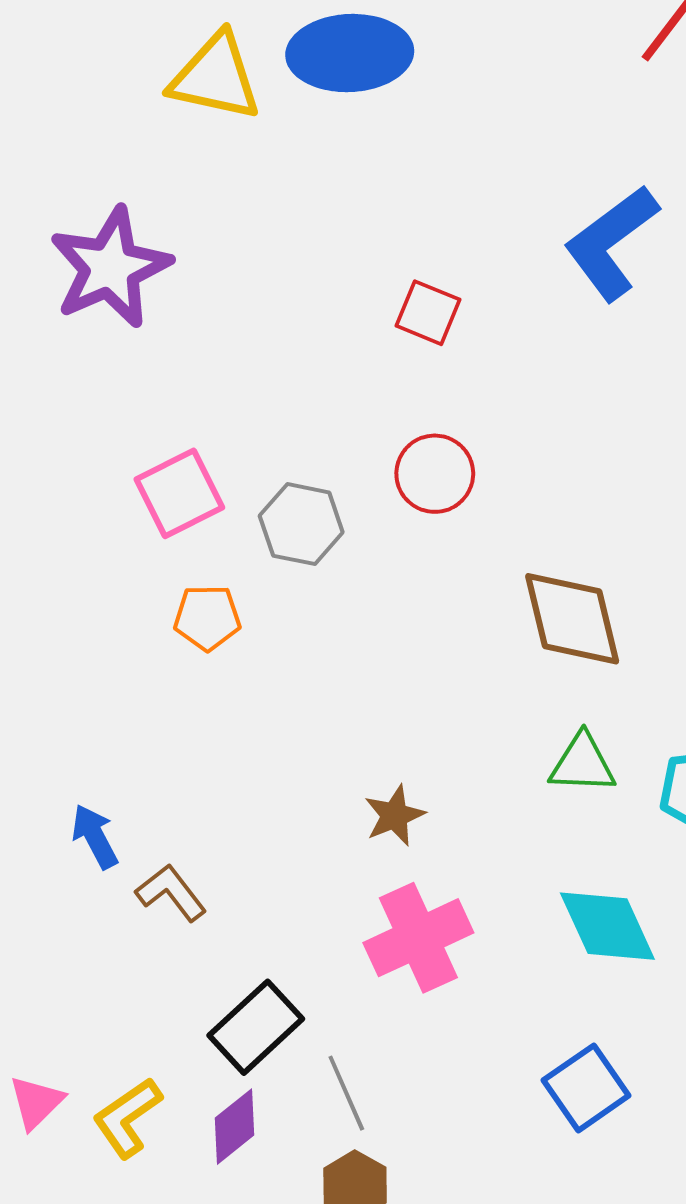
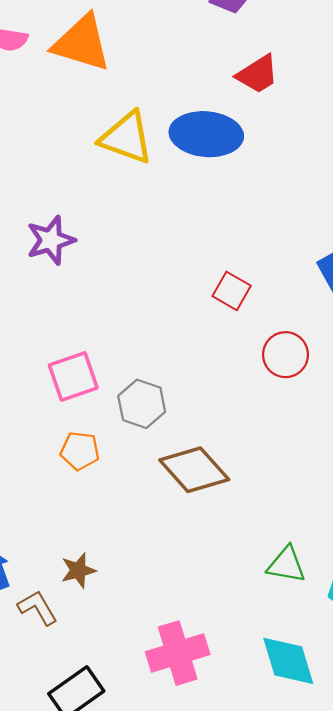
purple star: (110, 268) -> (51, 240), size x0.7
red circle: (435, 474) -> (286, 355), moved
brown diamond: (572, 619) -> (194, 470), moved, turned -36
brown star: (395, 816) -> (78, 570), moved

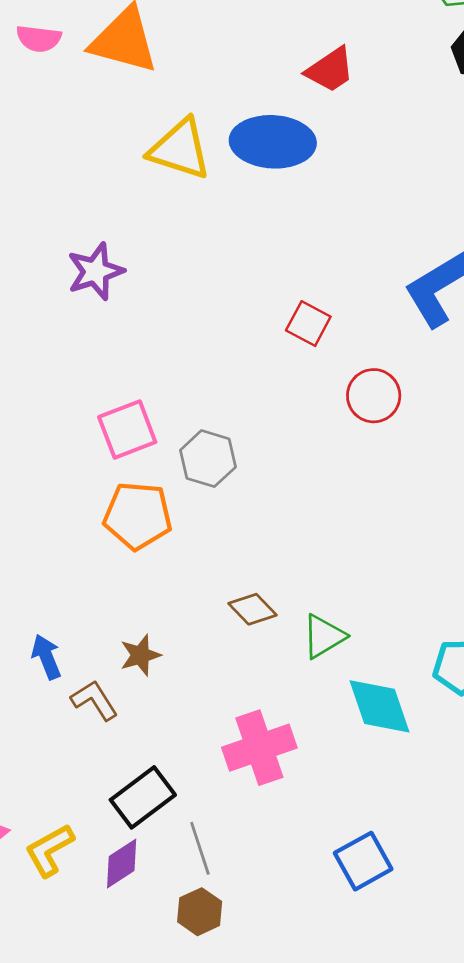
orange pentagon: (80, 451) -> (138, 516), size x1.5
brown diamond: (194, 470) -> (253, 609), moved, size x0.6
green triangle: (286, 565) -> (324, 636), moved, turned -39
cyan diamond: (288, 661) -> (379, 706), moved

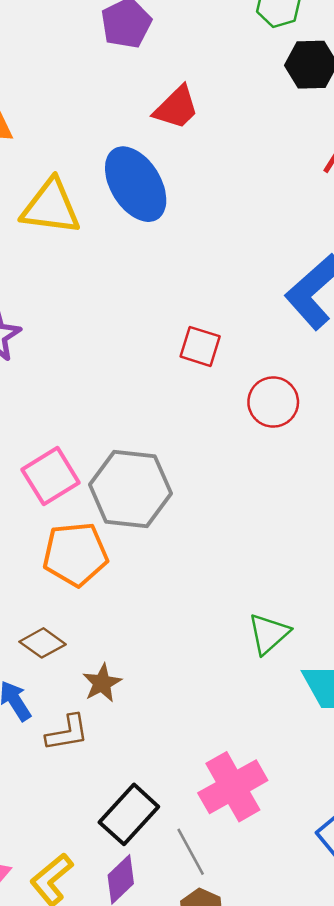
blue ellipse: (273, 142) -> (136, 184), turned 66
gray hexagon: (208, 459) -> (130, 489), size x1.5
brown diamond: (253, 609) -> (42, 643), moved
brown L-shape: (94, 700) -> (67, 733), turned 123
pink cross: (259, 748) -> (233, 787), moved

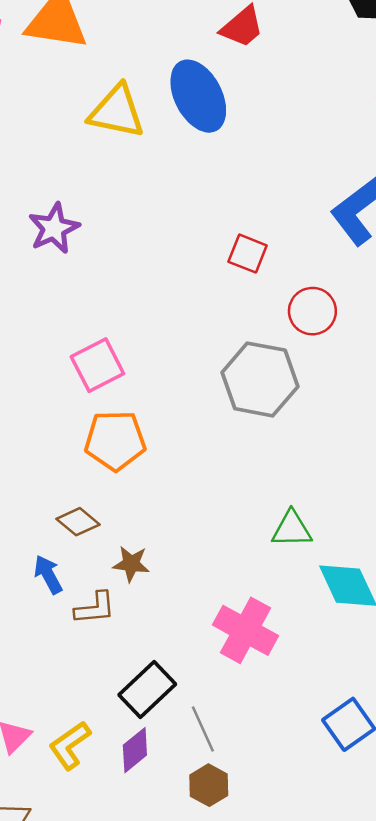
gray hexagon: (130, 489) -> (260, 379), moved
green triangle: (269, 634) -> (292, 529), turned 36
brown star: (102, 683) -> (131, 564), turned 30
pink cross: (233, 787) -> (245, 630), moved, turned -36

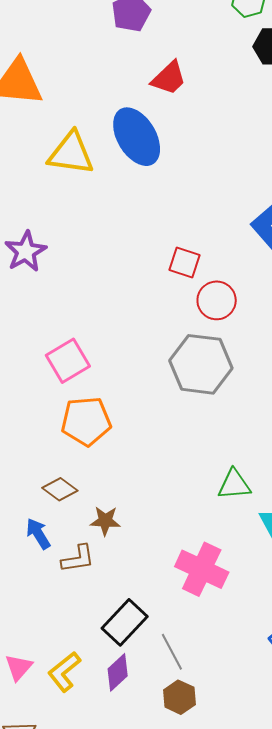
red circle: (312, 311) -> (217, 300), moved

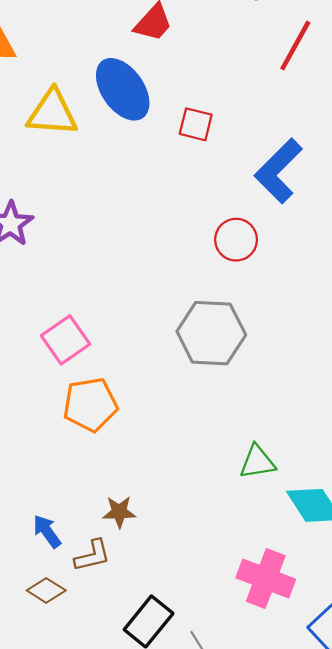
red square: (185, 262) -> (196, 124), moved
red circle: (217, 300) -> (236, 240), moved
brown diamond: (60, 489) -> (46, 590), moved
pink cross: (202, 569) -> (266, 579), moved

